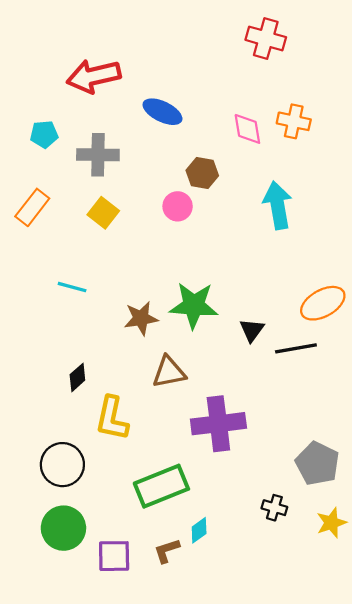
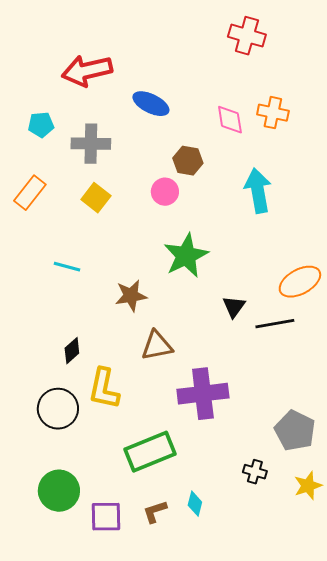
green star: (194, 305) -> (186, 256), moved, turned -30
black circle: (62, 465) -> (58, 409), moved
cyan diamond: (199, 530) -> (195, 504), moved, turned -40

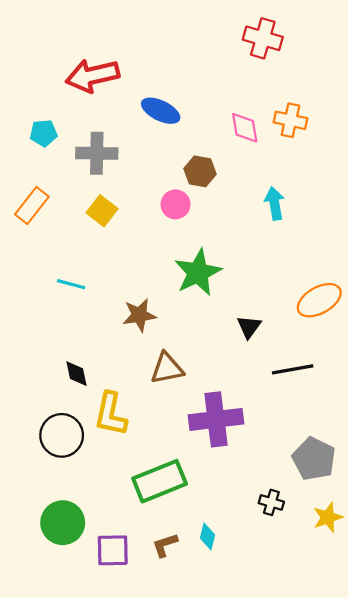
cyan arrow: (258, 191) -> (275, 203), size x0.7
black line: (275, 324) -> (293, 369), moved
black diamond: (72, 351) -> (77, 374), turned -60

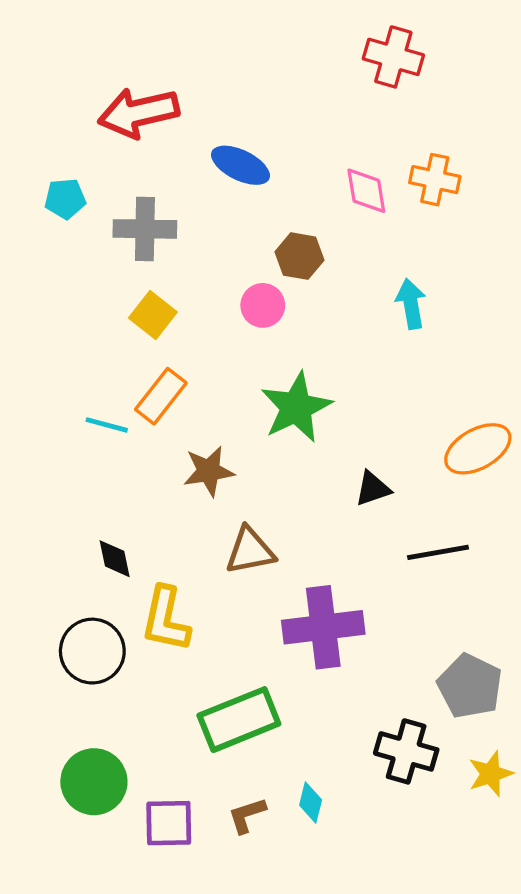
orange rectangle: (32, 205) -> (161, 396), moved
black triangle: (249, 327) -> (373, 489), turned 35
black cross: (271, 502) -> (406, 751), size x1.6

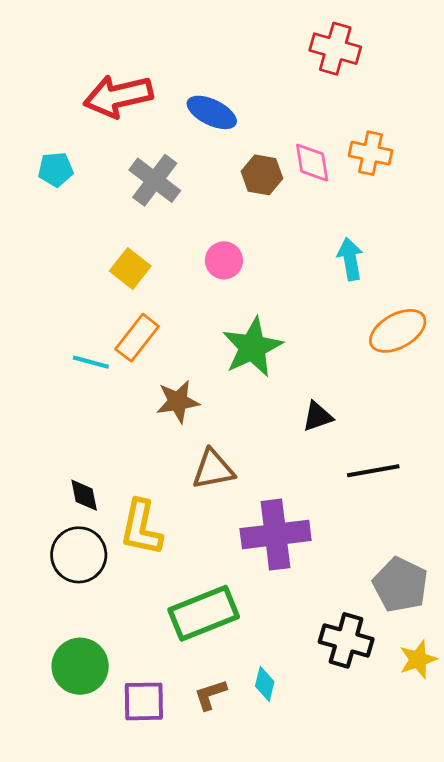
blue ellipse: (240, 165) -> (212, 112), moved
gray cross: (145, 229) -> (155, 180), moved, turned 36
brown hexagon: (299, 256) -> (262, 175), moved
orange ellipse: (478, 449) -> (398, 331), moved
black diamond: (115, 559) -> (84, 495), moved

